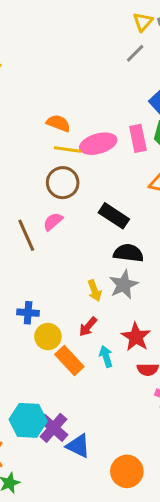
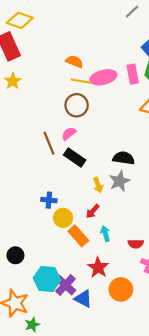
black rectangle: (114, 216) -> (75, 157), moved
red star: (136, 337) -> (98, 268), moved
orange circle: (127, 471) -> (121, 289), moved

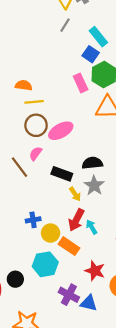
pink ellipse: (103, 77) -> (61, 131), moved
black rectangle: (75, 157) -> (62, 174), moved
red arrow: (93, 211) -> (76, 220), size x1.5
cyan arrow: (105, 234) -> (92, 227), moved
cyan hexagon: (47, 279) -> (45, 264), moved

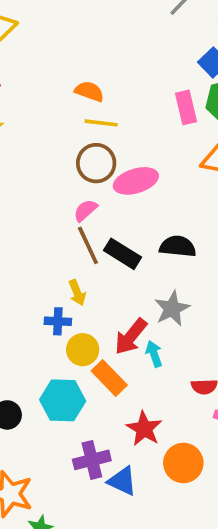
brown line: (20, 167) -> (88, 245), moved
gray star: (94, 185) -> (172, 309), moved
yellow arrow: (75, 194) -> (77, 293), moved
purple cross: (69, 295) -> (92, 460), turned 36

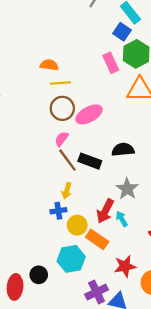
yellow arrow: (77, 293) -> (67, 191), turned 49
red star: (144, 429) -> (125, 266), turned -30

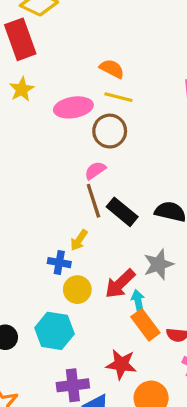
pink ellipse: (89, 114) -> (73, 107), moved
orange rectangle: (97, 239) -> (145, 325), moved

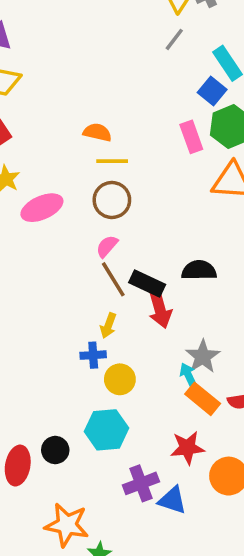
pink ellipse: (73, 107) -> (42, 208), moved
gray star: (159, 264) -> (203, 356), moved
red arrow: (120, 284) -> (160, 309), moved, turned -48

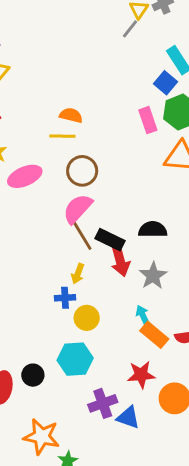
gray line: (174, 39) -> (130, 29), moved
yellow line: (112, 161) -> (62, 136), moved
pink semicircle: (107, 246) -> (78, 209), size x1.6
gray star: (203, 356) -> (153, 276), moved

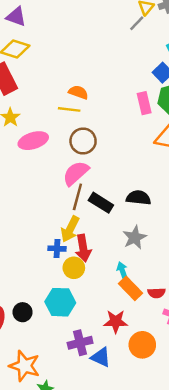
brown line: (82, 236) -> (77, 197), turned 40
red arrow: (120, 261) -> (83, 248), moved
yellow arrow: (78, 274) -> (70, 229), size x1.5

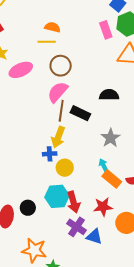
black semicircle: (138, 198) -> (109, 95), moved
red arrow: (83, 248) -> (73, 202), moved
purple cross: (80, 343) -> (77, 227), turned -36

